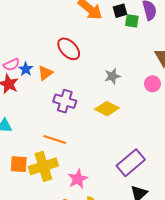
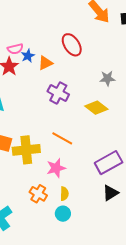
orange line: (55, 139) -> (62, 138), moved

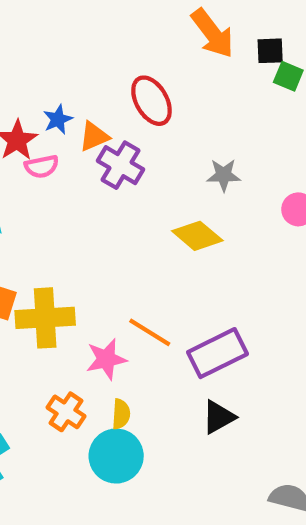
pink semicircle: (15, 49) -> (42, 166), moved
purple cross: (58, 93) -> (121, 165), moved
orange line: (62, 138) -> (150, 332), moved
cyan circle: (63, 214) -> (116, 456), size x1.6

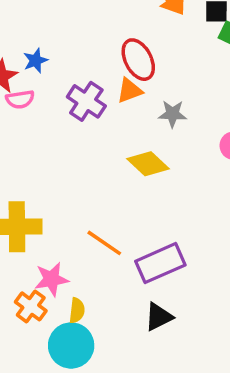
red ellipse: (151, 101) -> (138, 60), moved
orange triangle: (94, 136) -> (130, 91), moved
pink star: (106, 359) -> (51, 279), moved

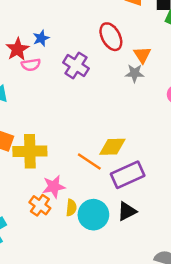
orange triangle: (130, 91) -> (142, 55), moved, turned -42
yellow diamond: (148, 164) -> (112, 147), moved, turned -44
cyan circle: (71, 345) -> (93, 215), moved

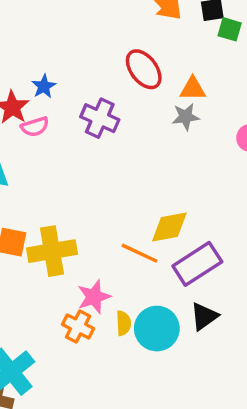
orange triangle: (142, 55) -> (193, 89), turned -48

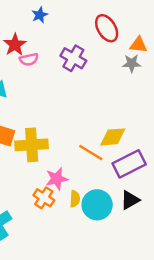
blue star: (44, 86) -> (40, 15), moved

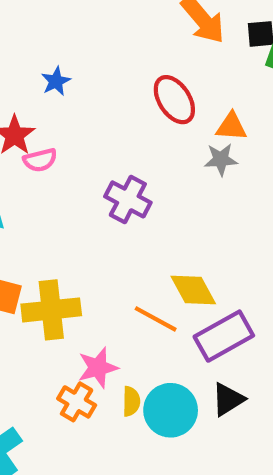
purple cross: (73, 58) -> (128, 199), moved
yellow diamond: (113, 137) -> (193, 290), turned 68

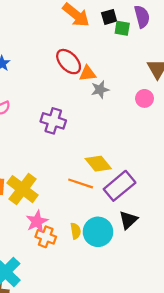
orange triangle: (231, 127) -> (88, 73), moved
yellow cross: (51, 310) -> (23, 189), turned -36
pink star: (98, 368) -> (37, 221), moved

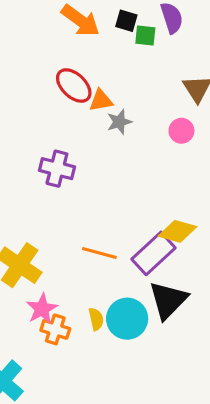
black square: (109, 17) -> (126, 21), turned 35
yellow diamond: (98, 164) -> (178, 231), moved, turned -32
black triangle: (128, 220) -> (168, 300), size x1.5

